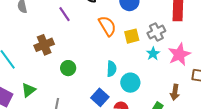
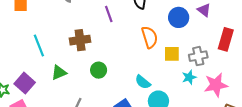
cyan semicircle: (112, 69) -> (143, 82), turned 112
green triangle: (29, 90) -> (59, 73), moved

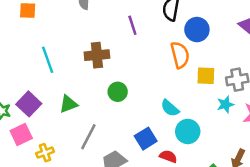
blue circle: (179, 17) -> (197, 30), moved
green triangle: (59, 73) -> (68, 104), moved

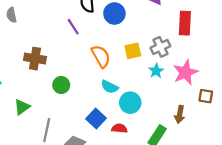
purple line: (132, 25) -> (73, 27), moved
brown cross: (97, 55) -> (35, 59), turned 30
orange semicircle: (180, 55) -> (101, 56), moved

